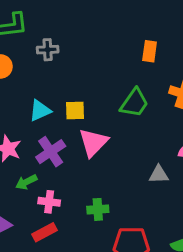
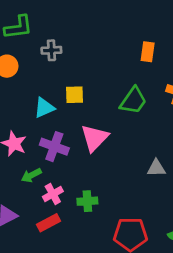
yellow square: (75, 111) -> (74, 95), moved
purple cross: (51, 152) -> (54, 147), turned -36
pink cross: (49, 202) -> (53, 194), turned -36
green cross: (98, 209) -> (87, 201), moved

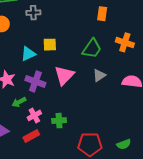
gray triangle: (156, 168) -> (99, 75), moved, turned -32

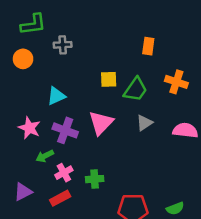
yellow square: (50, 45) -> (109, 79), moved

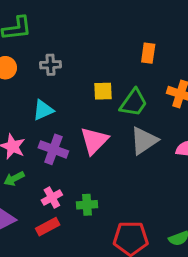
gray cross: (63, 45) -> (50, 65), moved
gray triangle: (144, 123) -> (144, 141), size x1.5
green arrow: (45, 156) -> (14, 179), moved

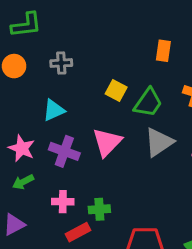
yellow square: (103, 91) -> (116, 90), turned 30
pink cross: (52, 198) -> (63, 202), turned 30
red rectangle: (48, 227) -> (78, 232), moved

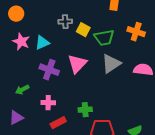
gray cross: (61, 63) -> (65, 22), moved
green trapezoid: (148, 103) -> (104, 38), turned 45
pink star: (22, 148) -> (21, 42), moved
green cross: (99, 209) -> (85, 110), moved

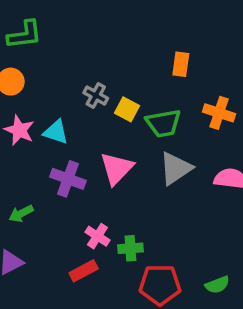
gray cross: (65, 22) -> (96, 96), turned 32
cyan triangle: (42, 43) -> (56, 132), turned 42
pink cross: (48, 103) -> (97, 236), moved, turned 32

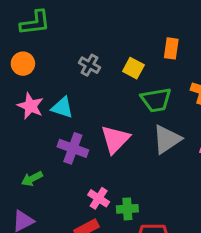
gray cross: (96, 96) -> (90, 65), moved
yellow square: (127, 109) -> (133, 68), moved

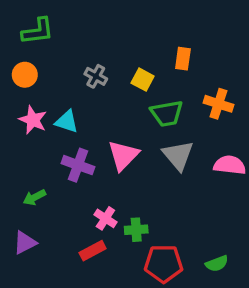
gray triangle: (167, 139) -> (178, 155), turned -36

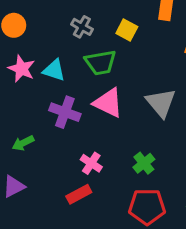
green trapezoid: (167, 113) -> (101, 62), moved
pink triangle: (123, 155) -> (108, 103), turned -48
green cross: (136, 230) -> (144, 163), moved, turned -35

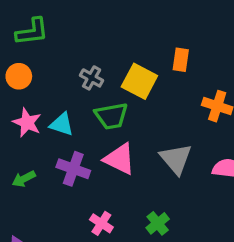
yellow square: (127, 30) -> (139, 81), size x1.5
green arrow: (23, 143) -> (24, 179), moved

